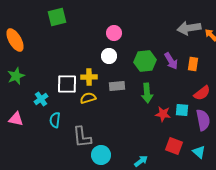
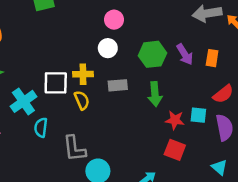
yellow semicircle: (88, 98) -> (82, 100), turned 84
cyan cross: (41, 99) -> (23, 101), size x1.5
red square: (174, 146) -> (175, 150), moved

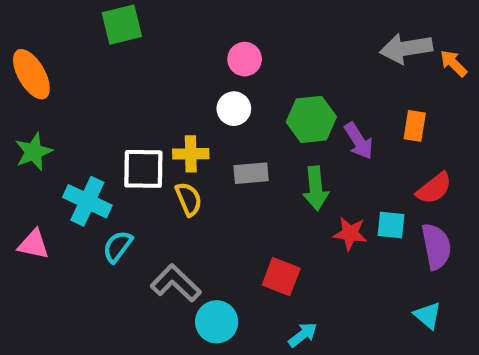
purple arrow: (185, 54) -> (359, 141), moved
cyan cross: (23, 101) -> (87, 201), turned -30
cyan semicircle: (41, 128) -> (118, 246), turned 30
gray L-shape: (74, 149) -> (176, 283), turned 140
red square: (175, 150) -> (281, 277), moved

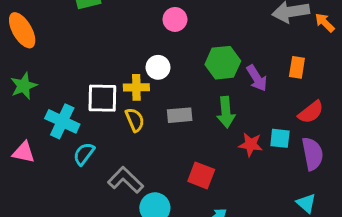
white circle: (234, 109) -> (158, 67), moved
gray rectangle: (251, 173) -> (180, 115), moved

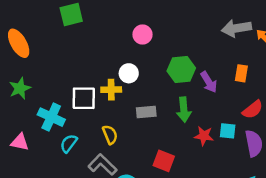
yellow semicircle: (135, 120) -> (110, 135), moved

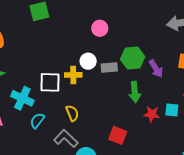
gray rectangle: (146, 112) -> (109, 68), moved

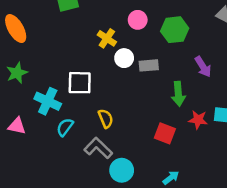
green hexagon: (133, 58) -> (175, 30), moved
yellow cross: (73, 75) -> (107, 38), moved, turned 35
red square: (118, 135) -> (165, 133), moved

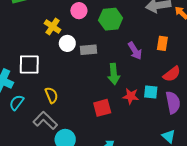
red square: (165, 133) -> (102, 108), turned -36

